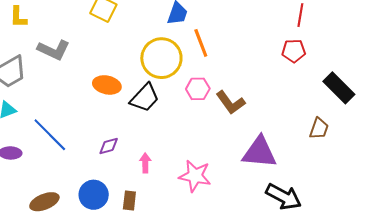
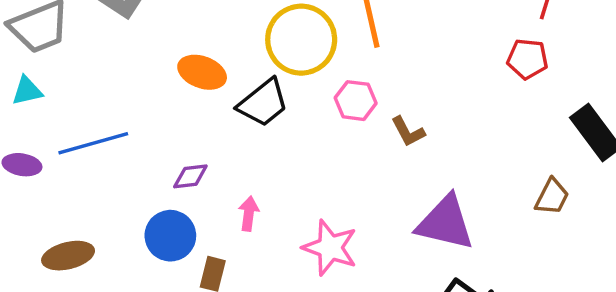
brown L-shape: (231, 103) -> (408, 132), size x0.7
blue line: (50, 135) -> (93, 143), turned -69
blue circle: (94, 195) -> (170, 236), moved

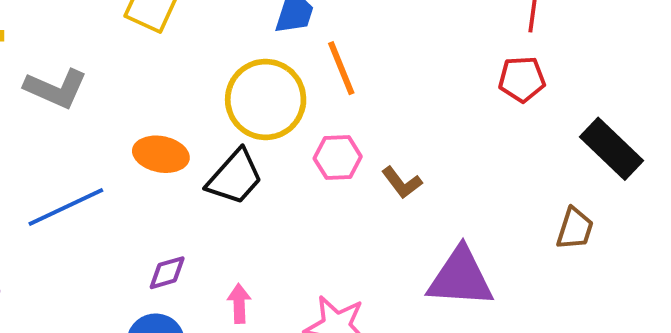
blue line: (93, 143) -> (66, 207), moved

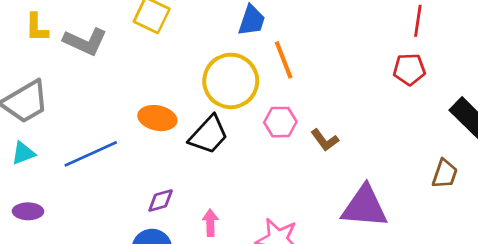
gray L-shape: (56, 89) -> (85, 42), moved

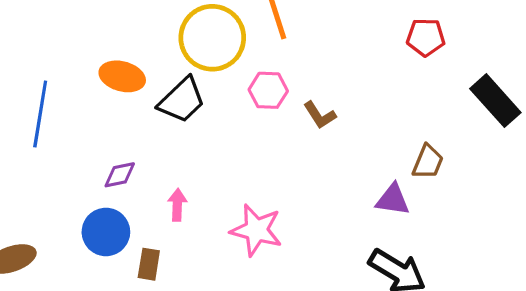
blue line: (91, 154) -> (40, 114), turned -60
brown trapezoid: (445, 174) -> (428, 162), moved
purple triangle: (365, 207) -> (393, 200), moved, size x0.6

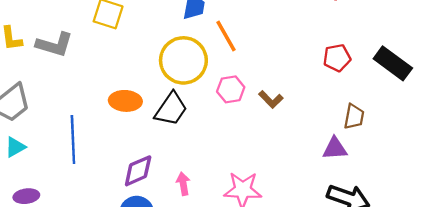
red pentagon: (426, 37) -> (337, 58), moved
purple diamond: (120, 175) -> (138, 171), size x1.4

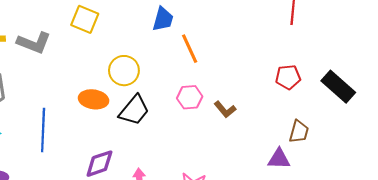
yellow circle: (183, 60) -> (124, 71), moved, size x0.7

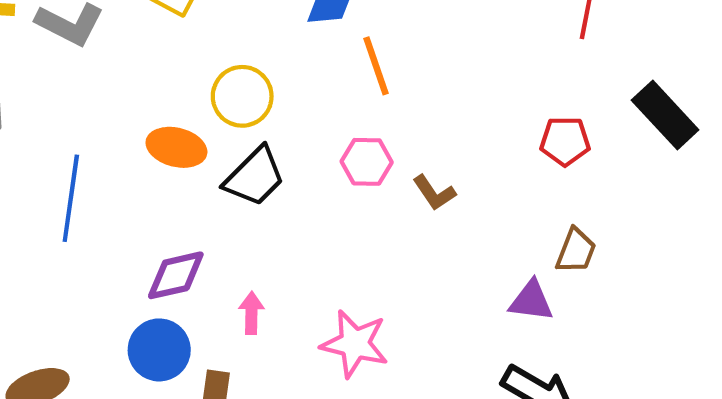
black rectangle: (338, 87) -> (665, 115), moved

